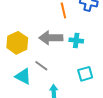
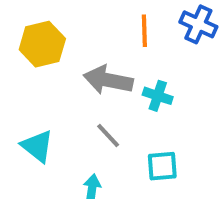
yellow hexagon: (17, 43) -> (42, 44), moved
gray line: (41, 66) -> (108, 136), moved

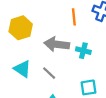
gray line: (108, 136) -> (49, 73), moved
cyan triangle: (37, 146) -> (22, 69), moved

